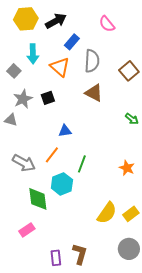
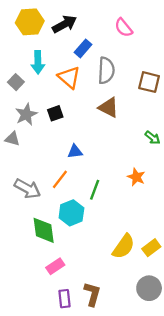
brown square: (129, 71) -> (149, 82), turned -36
orange star: (127, 168) -> (136, 177), moved
pink rectangle: (27, 230) -> (55, 266), moved

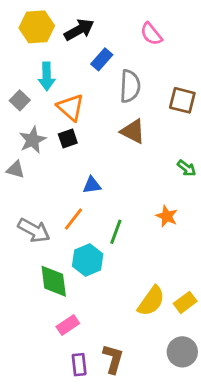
orange triangle: (69, 77) -> (71, 107), moved

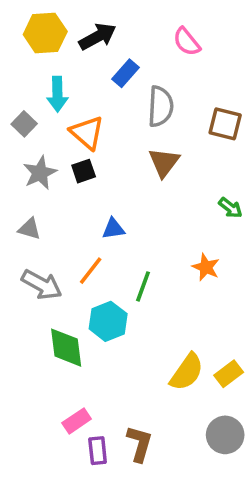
brown triangle: (133, 131) -> (164, 162), turned 40
gray triangle: (16, 170) -> (29, 229), moved
pink rectangle: (68, 325) -> (77, 421), moved

